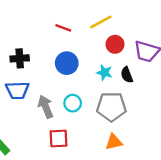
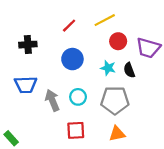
red line: (63, 28) -> (69, 26), turned -64
black cross: (20, 58) -> (28, 45), moved
red square: (59, 138) -> (76, 130), moved

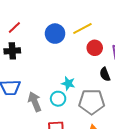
red line: (69, 26) -> (14, 27), moved
blue circle: (72, 59) -> (55, 34), moved
cyan star: (108, 68) -> (68, 83), moved

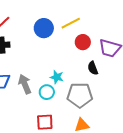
gray arrow: (35, 102) -> (25, 84), moved

